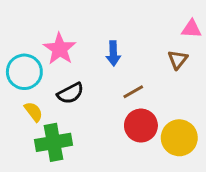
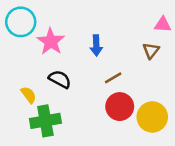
cyan circle: (24, 72) -> (21, 22), moved
black semicircle: (70, 93) -> (60, 79), turned -125

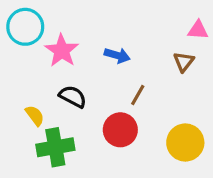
blue arrow: (96, 45) -> (117, 55), turned -72
brown line: (113, 78) -> (138, 95), turned -30
red circle: (120, 107) -> (120, 130), moved

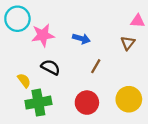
pink star: (62, 51) -> (43, 35), turned 30
red circle: (120, 130) -> (87, 103), moved

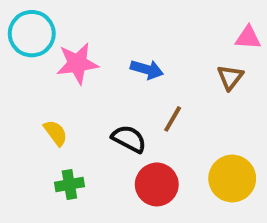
black semicircle: (51, 67) -> (129, 139), moved
yellow semicircle: (24, 80) -> (56, 133), moved
green cross: (38, 103) -> (69, 184), size x0.6

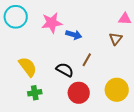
pink star: (77, 63) -> (52, 23), moved
yellow semicircle: (56, 133) -> (28, 67), size x1.5

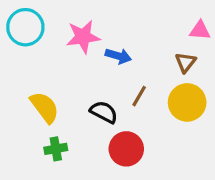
yellow circle: (117, 90) -> (187, 102), moved

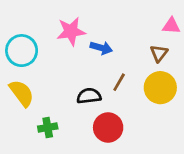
cyan circle: (25, 27) -> (22, 51), moved
yellow semicircle: (45, 107) -> (22, 93), moved
black semicircle: (104, 112) -> (89, 96), turned -35

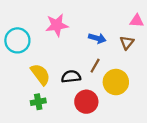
blue arrow: (101, 48) -> (97, 38), moved
yellow circle: (160, 88) -> (116, 82), moved
yellow semicircle: (22, 93) -> (40, 74), moved

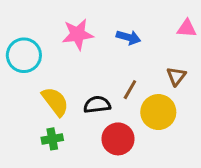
blue arrow: (97, 38) -> (128, 37), moved
brown triangle: (127, 43) -> (176, 76), moved

